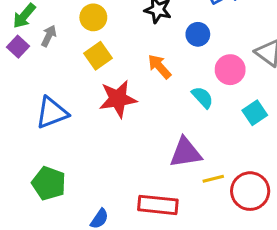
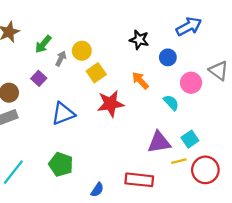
yellow circle: (93, 17) -> (82, 51), moved
purple square: (18, 47) -> (39, 78), moved
cyan square: (255, 113) -> (190, 139), moved

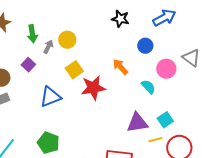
black star: (139, 40) -> (120, 19), moved
green arrow: (43, 44) -> (32, 34), turned -48
yellow square: (96, 73) -> (74, 70), moved

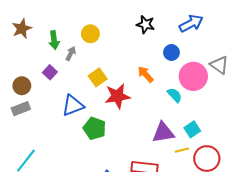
yellow circle: (67, 40) -> (90, 34), moved
pink circle: (166, 69) -> (193, 76), size x1.4
green pentagon: (48, 143) -> (95, 128), moved

